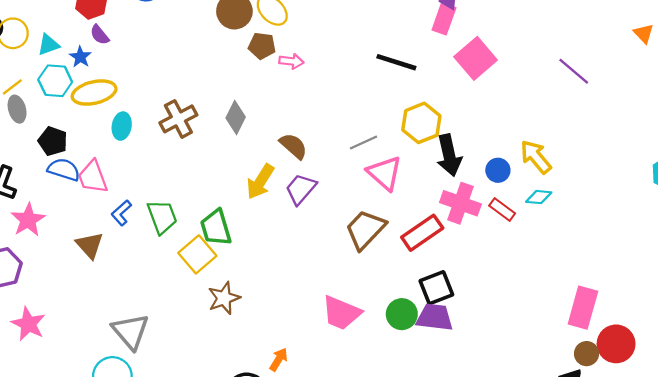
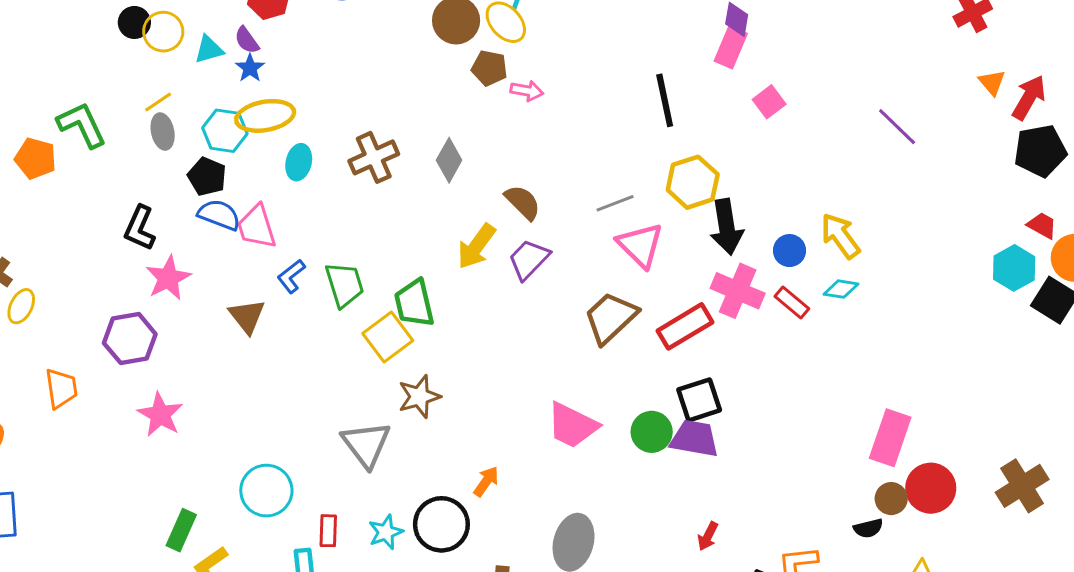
purple semicircle: (100, 35) -> (247, 40), moved
pink square: (476, 58) -> (769, 102), size x0.6
black line: (396, 62) -> (665, 100), turned 57
cyan hexagon: (55, 81) -> (225, 131), moved
gray triangle: (130, 331) -> (366, 444), moved

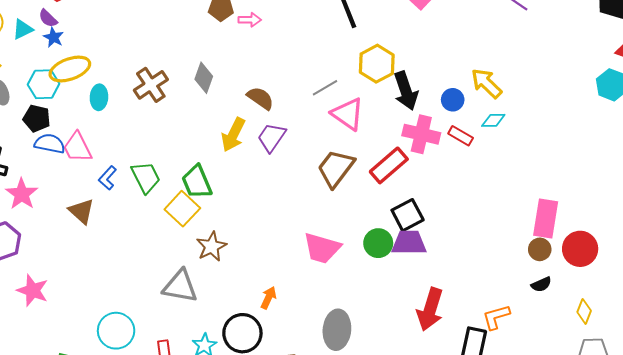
gray triangle: (366, 444) -> (180, 286), turned -33
brown circle: (891, 499) -> (540, 249), moved
red arrow: (708, 536) -> (430, 309), size x2.0

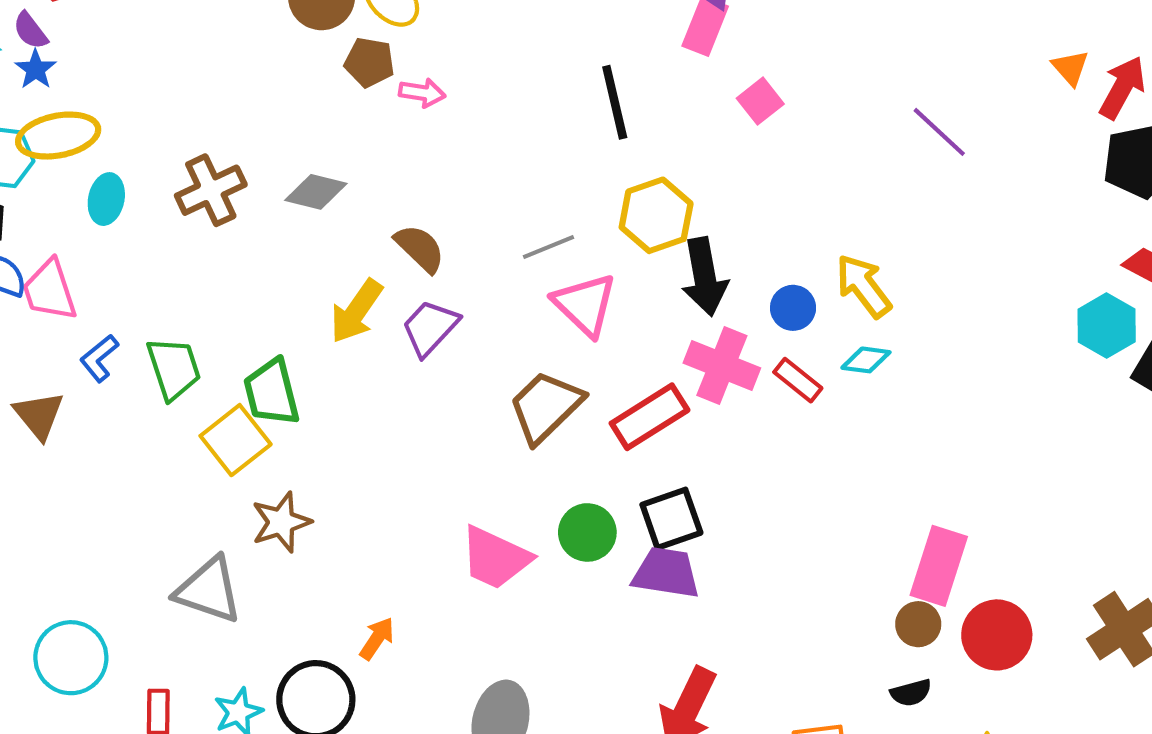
gray diamond: (204, 78) -> (316, 192), turned 76
green circle: (378, 243) -> (587, 532), moved

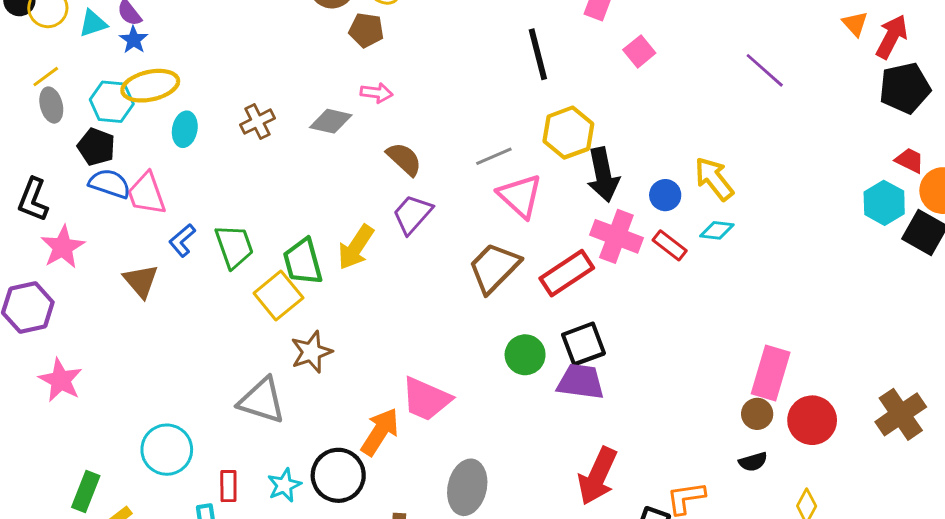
pink arrow: (422, 93) -> (377, 93), moved
brown cross: (211, 190) -> (257, 122), size x0.7
yellow arrow: (356, 311) -> (356, 247), moved
pink trapezoid: (495, 558) -> (426, 399), moved
orange arrow: (377, 639) -> (380, 432), size x1.6

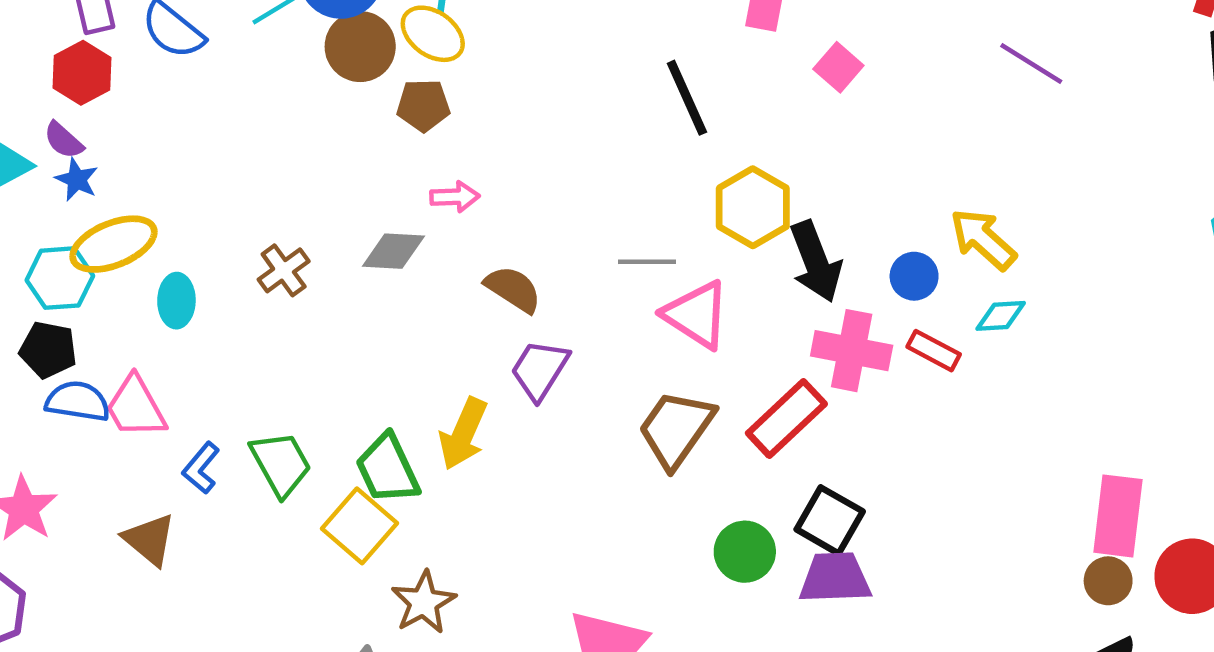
gray line: (494, 156) -> (647, 262), turned 33
black square: (583, 344) -> (830, 520), turned -30

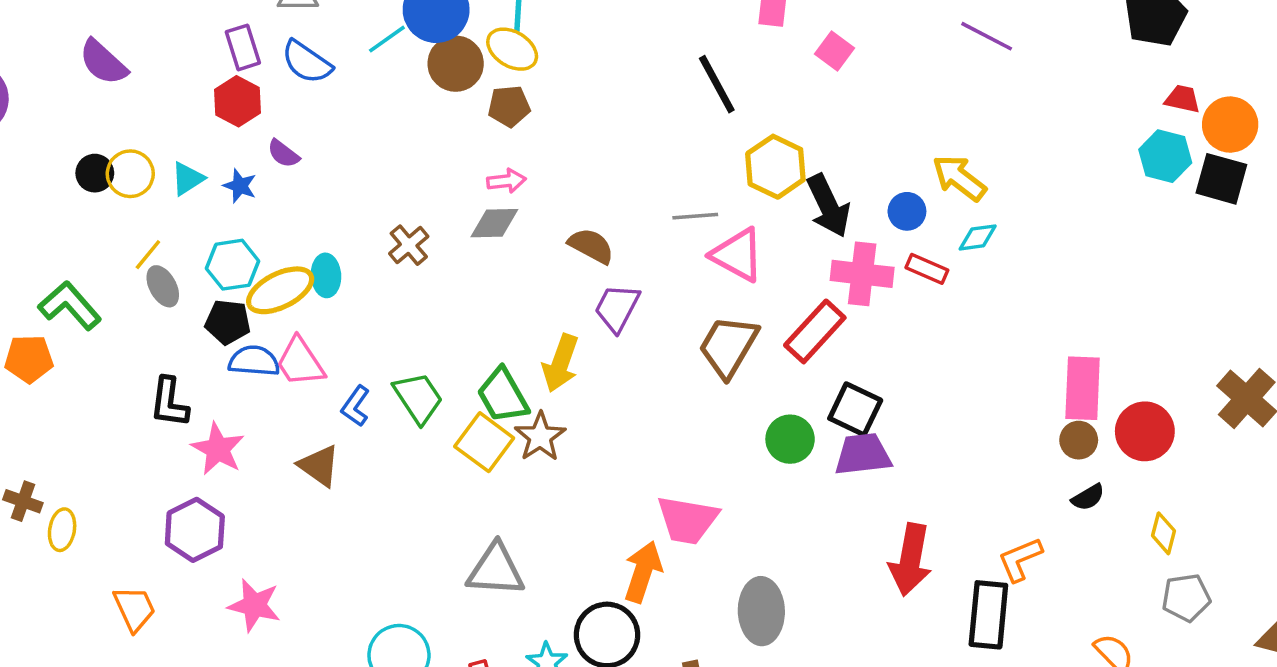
purple semicircle: (63, 140) -> (283, 154), moved
pink arrow: (455, 197) -> (506, 181), moved
yellow ellipse: (113, 244) -> (280, 290), moved
brown star: (424, 602) -> (540, 437), moved

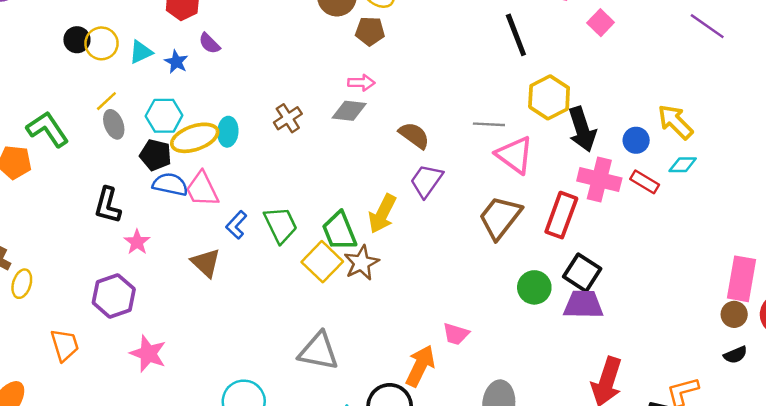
red rectangle: (815, 331) -> (561, 215), turned -30
pink star: (218, 449) -> (137, 242), size x0.7
pink trapezoid: (687, 520) -> (456, 334), size x0.6

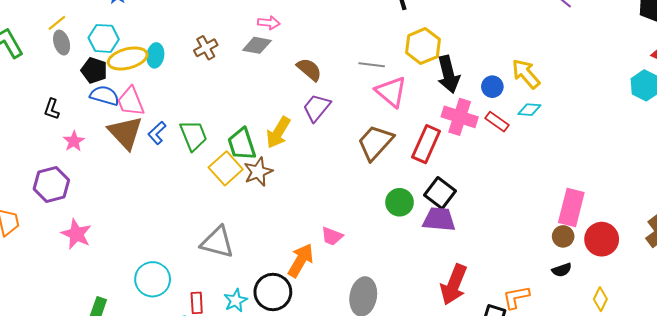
black L-shape: (108, 205) -> (52, 109), size x0.7
brown triangle: (206, 263) -> (125, 133), moved, size x1.4

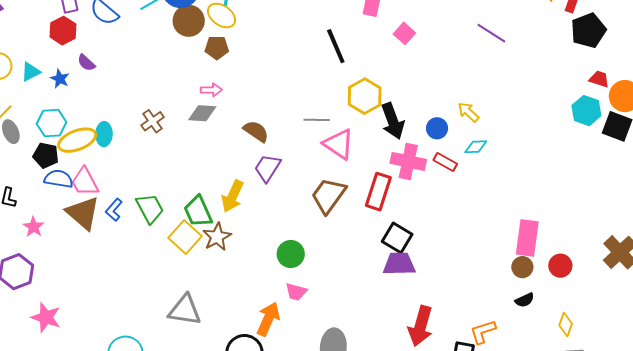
yellow arrow: (526, 74) -> (468, 112), size x0.7
green circle: (400, 202) -> (291, 254), moved
red circle: (602, 239) -> (560, 266), size x0.7

